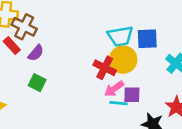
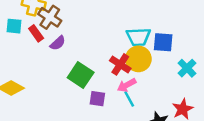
green square: (37, 83) -> (81, 75), moved, size x1.5
purple square: (132, 95) -> (97, 99), moved
cyan line: (119, 103) -> (129, 99), turned 49

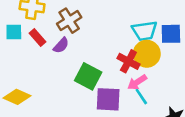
brown cross: (50, 17) -> (69, 21), moved, turned 30
purple square: (97, 99) -> (108, 99), size x1.5

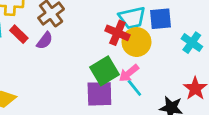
red cross: (128, 61) -> (117, 33), moved
green square: (88, 76) -> (104, 71), moved, turned 36

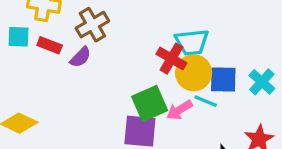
blue square: (160, 19) -> (223, 79), moved
red rectangle: (19, 34) -> (50, 45), turned -30
cyan line: (134, 88) -> (206, 101), moved, turned -36

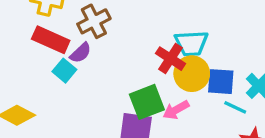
cyan square: (18, 37) -> (64, 71), moved, turned 35
red rectangle: (50, 45) -> (51, 40), size x1.5
cyan line: (206, 101) -> (235, 107), moved

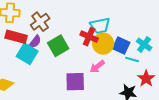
cyan square: (64, 71) -> (27, 54), size x1.5
blue square: (221, 82) -> (121, 46), turned 30
green square: (147, 102) -> (58, 46), moved

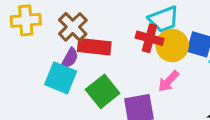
red rectangle: (16, 37) -> (94, 47), moved
green square: (58, 46) -> (103, 91), moved

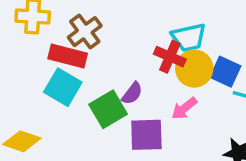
red rectangle: (94, 47) -> (68, 56), moved
purple semicircle: (70, 58) -> (132, 93), moved

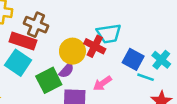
brown cross: (85, 32) -> (36, 25), turned -35
yellow circle: (194, 69) -> (72, 51), moved

